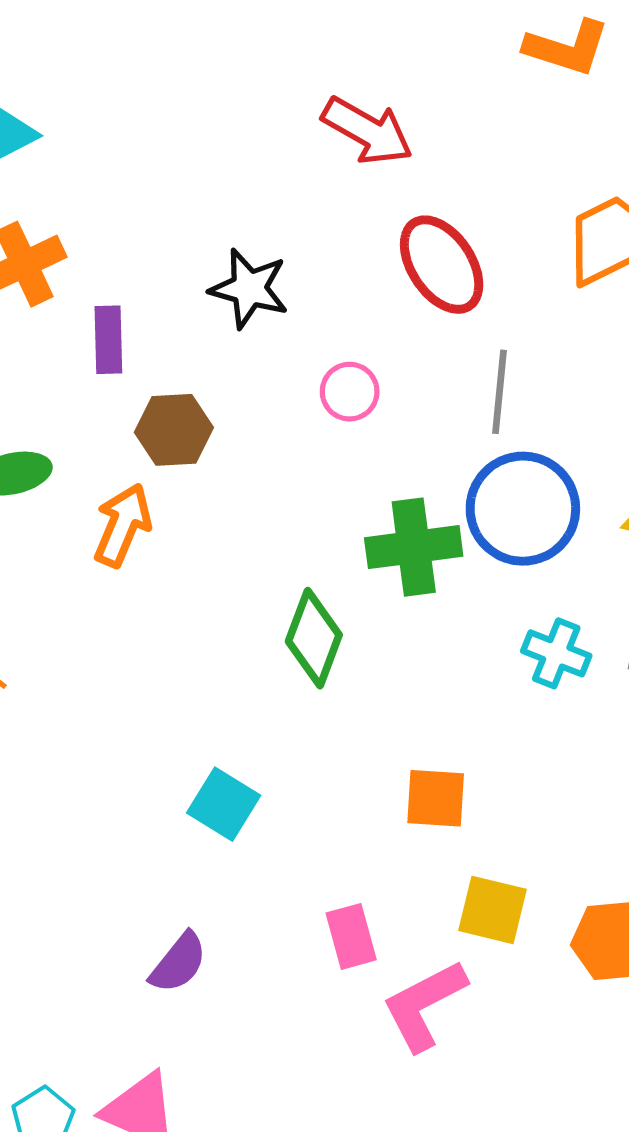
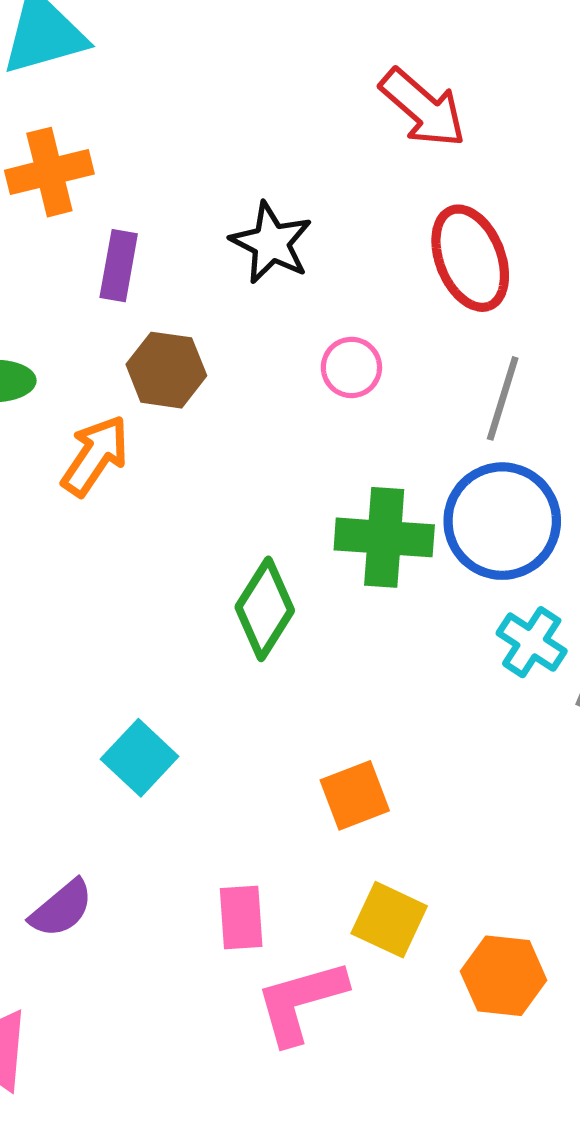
cyan cross: (556, 653) -> (532, 642), moved
orange square: (436, 798) -> (355, 795), turned -36

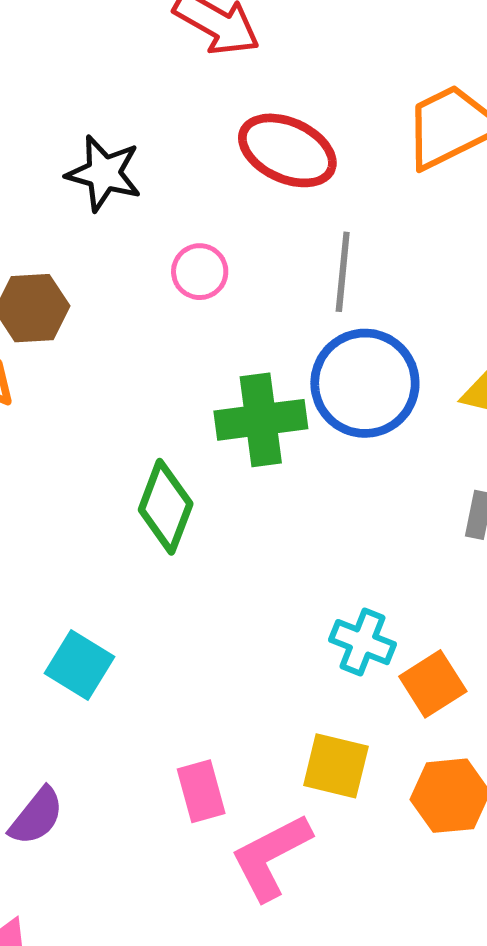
red ellipse: (470, 258) -> (287, 150), turned -32
cyan cross: (532, 642) -> (362, 642), moved
orange square: (355, 795) -> (433, 684), moved

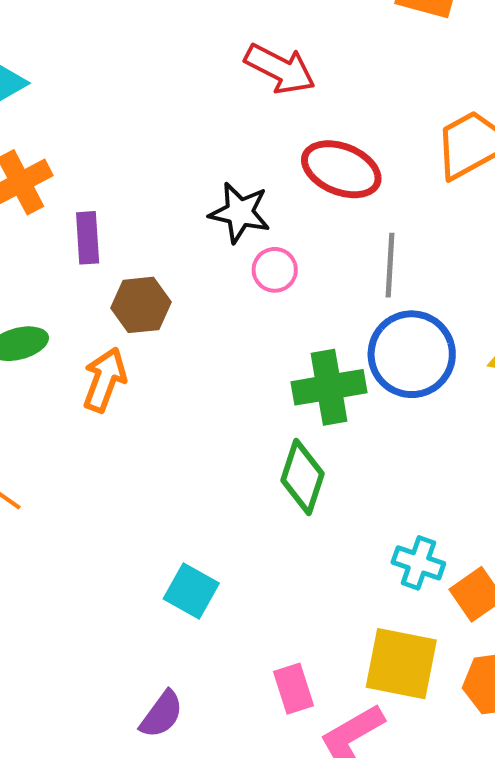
black star: (104, 173) -> (240, 213), moved
green diamond: (166, 507) -> (302, 477), moved
yellow square: (336, 766) -> (401, 664), size x1.4

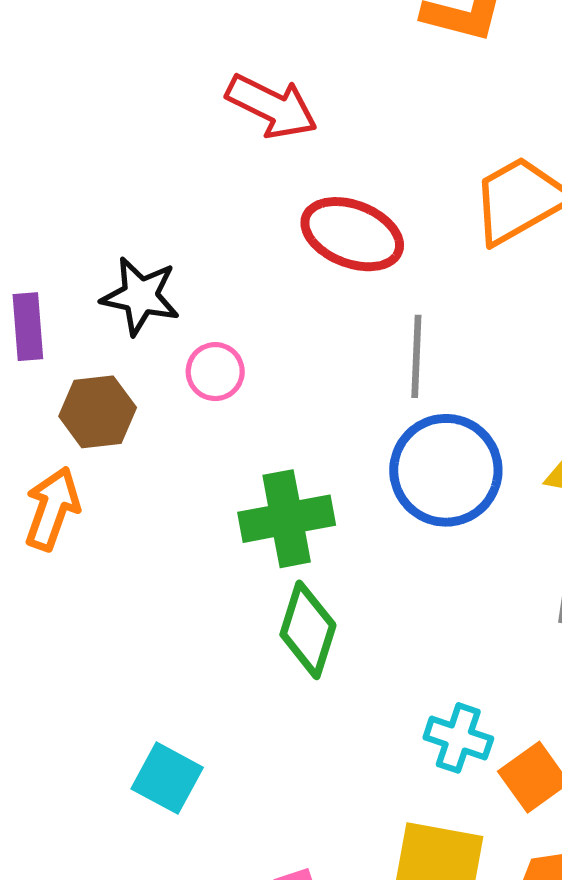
black star: (240, 213) -> (140, 296), moved
pink circle: (275, 270) -> (215, 372), moved
green cross: (329, 387) -> (287, 519), moved

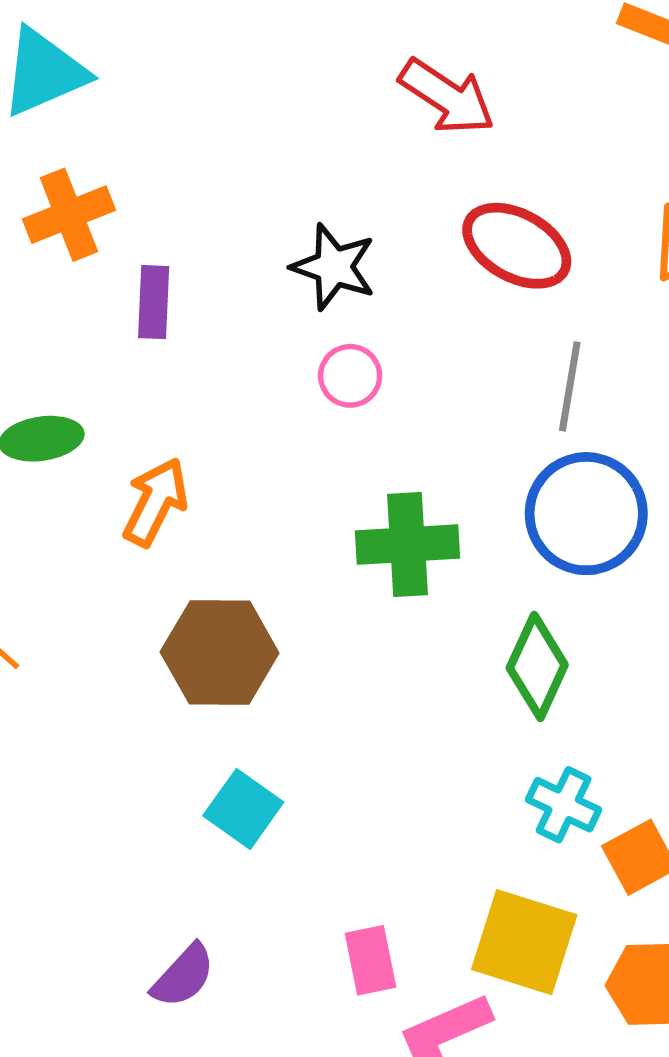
black star: (140, 296) -> (334, 267), moved
brown hexagon: (98, 412) -> (220, 652), moved, size x1.4
green diamond: (308, 630) -> (537, 666), moved

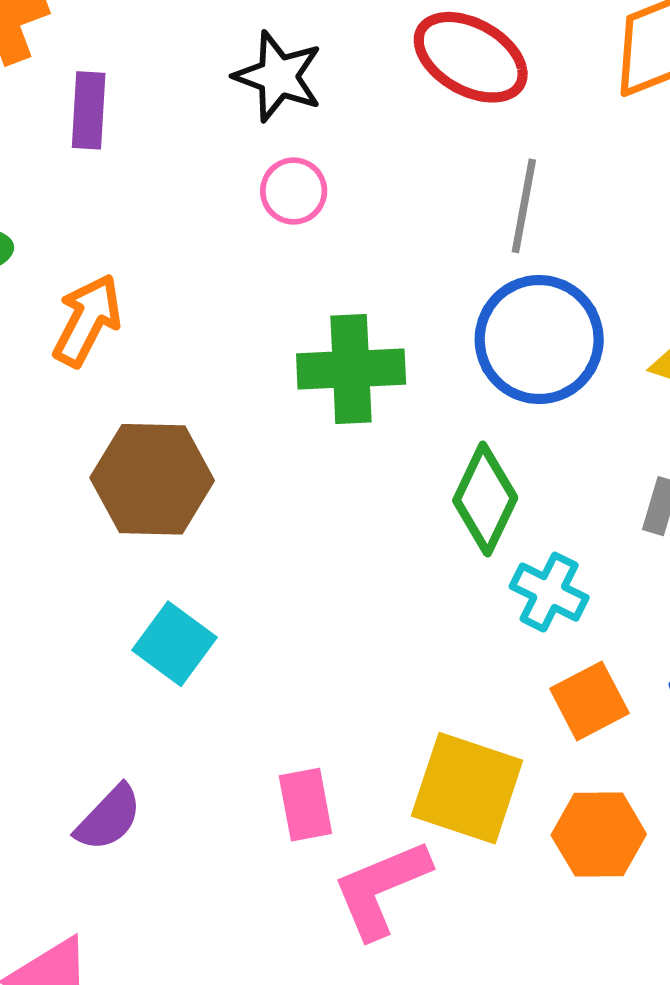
cyan cross: (564, 805) -> (549, 592), moved

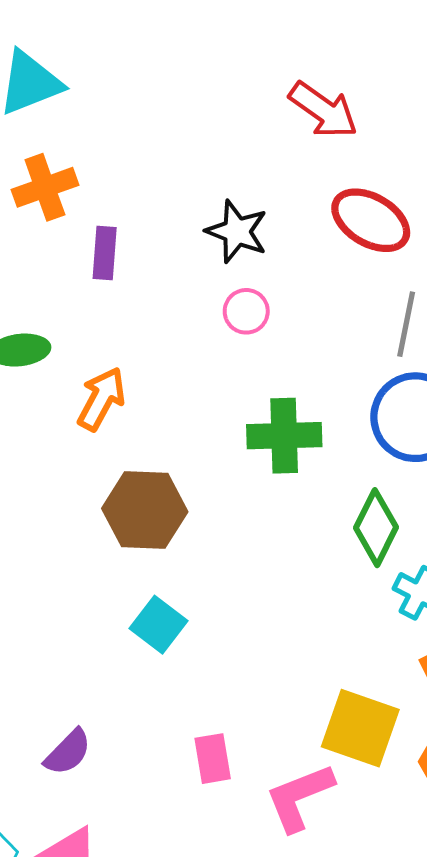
pink rectangle: (305, 805) -> (213, 759), moved
purple semicircle: (109, 818) -> (68, 752), moved

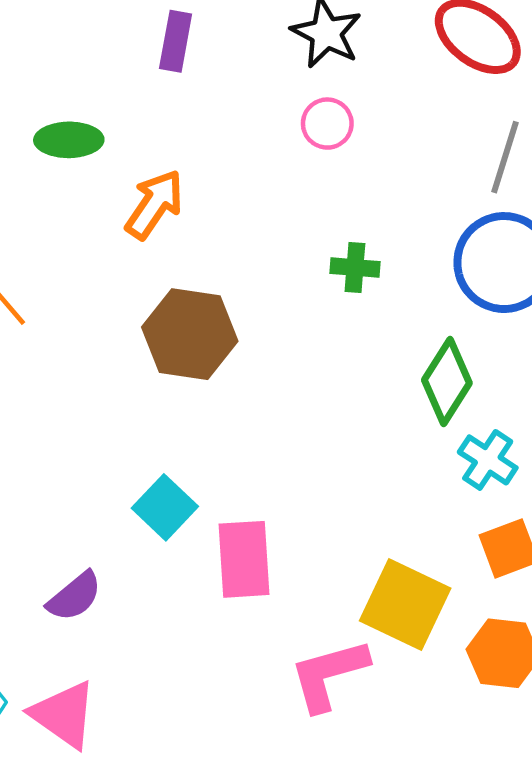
green cross: (284, 436) -> (355, 268), size x0.6
cyan square: (158, 625) -> (165, 507), moved
pink rectangle: (213, 759) -> (244, 559), moved, size x1.4

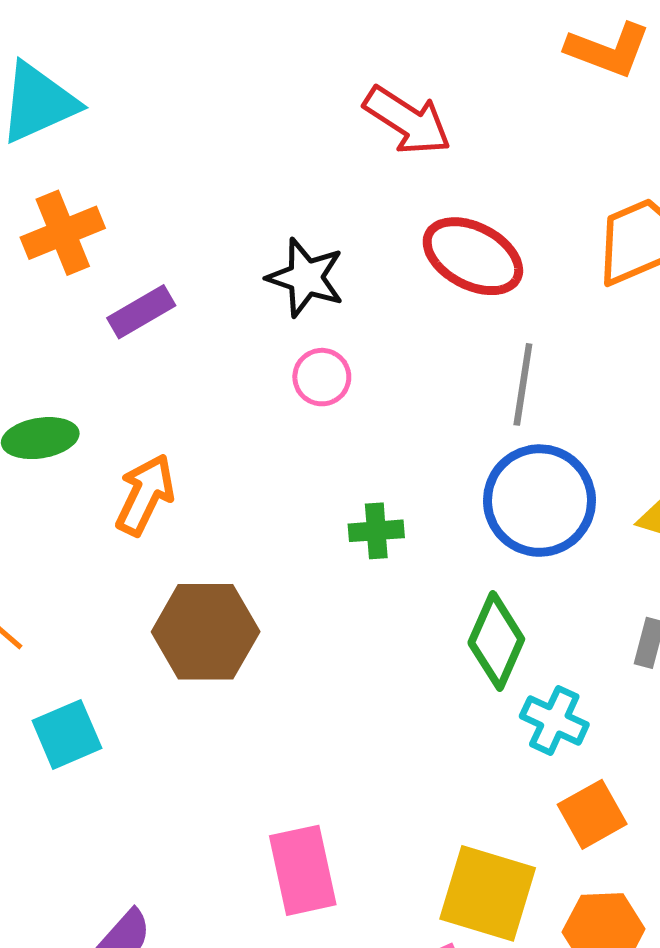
purple rectangle: (176, 41) -> (141, 312), turned 58
cyan square: (165, 507) -> (67, 734), moved, turned 32

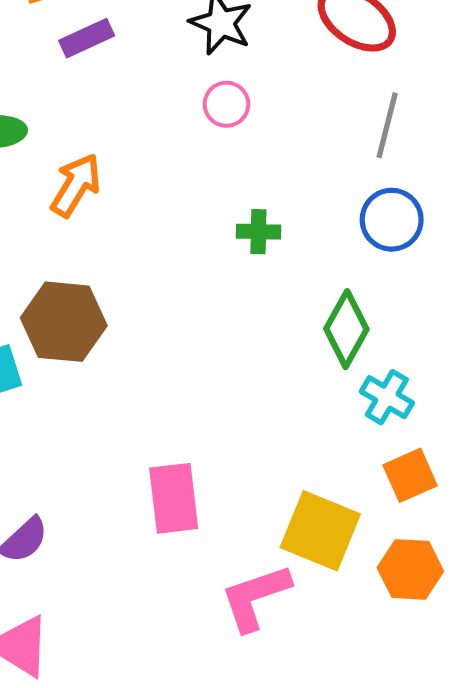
blue circle: (539, 501) -> (392, 220), size x0.7
brown hexagon: (206, 632) -> (64, 322), moved

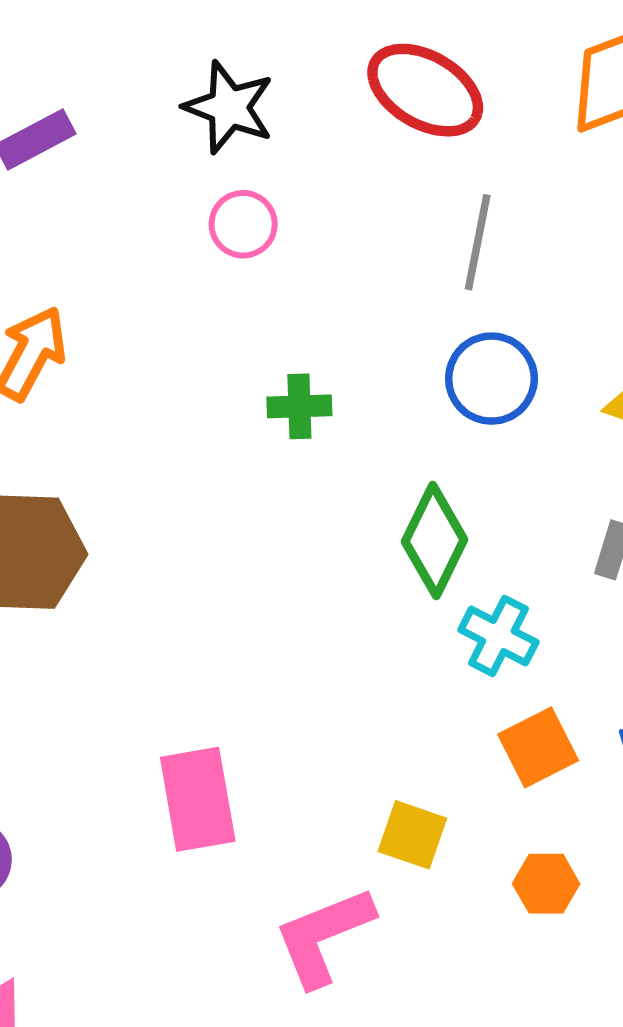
yellow square: (320, 531) -> (412, 835), size x0.6
orange hexagon: (410, 569) -> (546, 884), size x0.7

